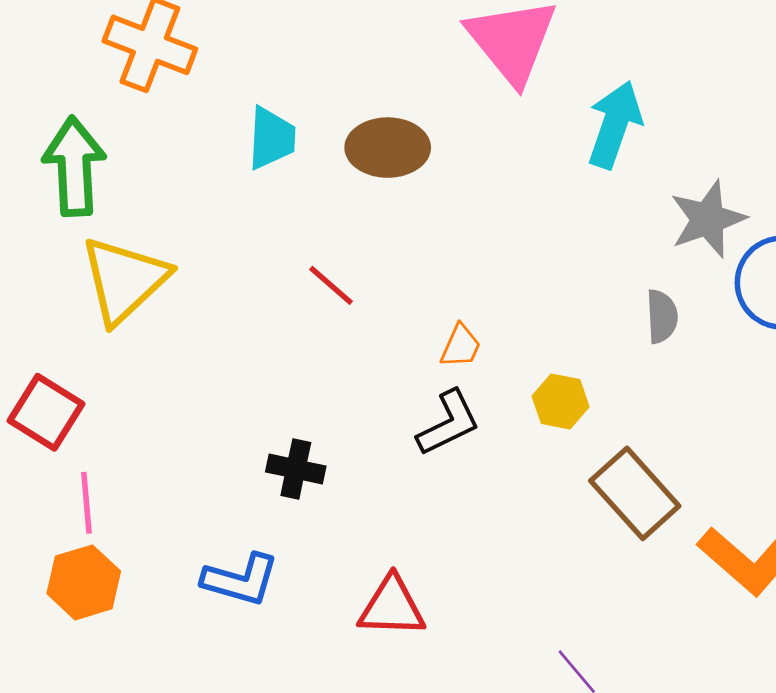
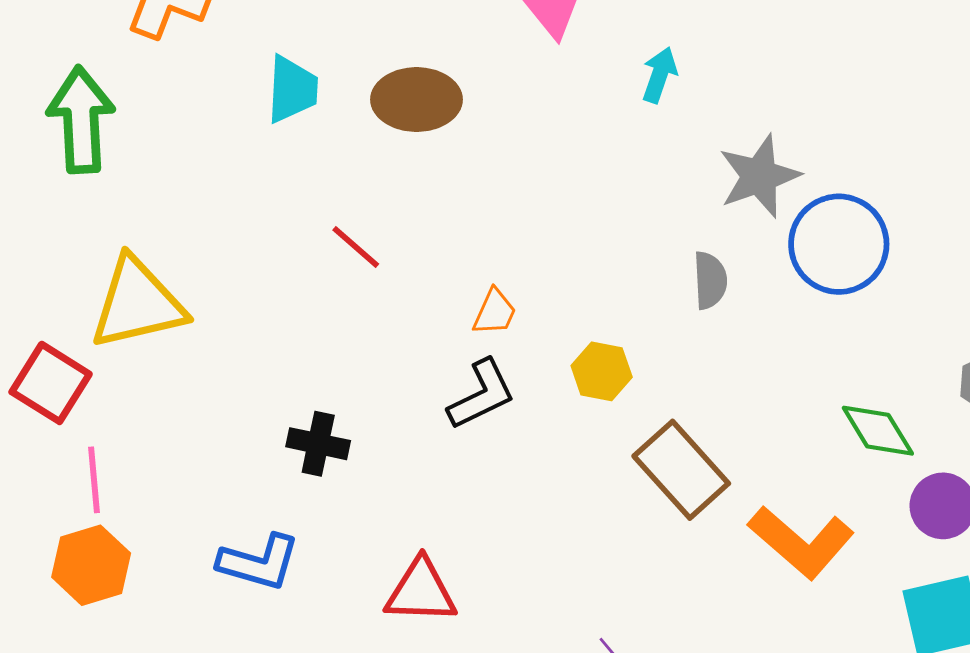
cyan arrow: (615, 125) -> (659, 75), size x0.6
yellow triangle: (124, 280) -> (137, 303), moved, turned 30

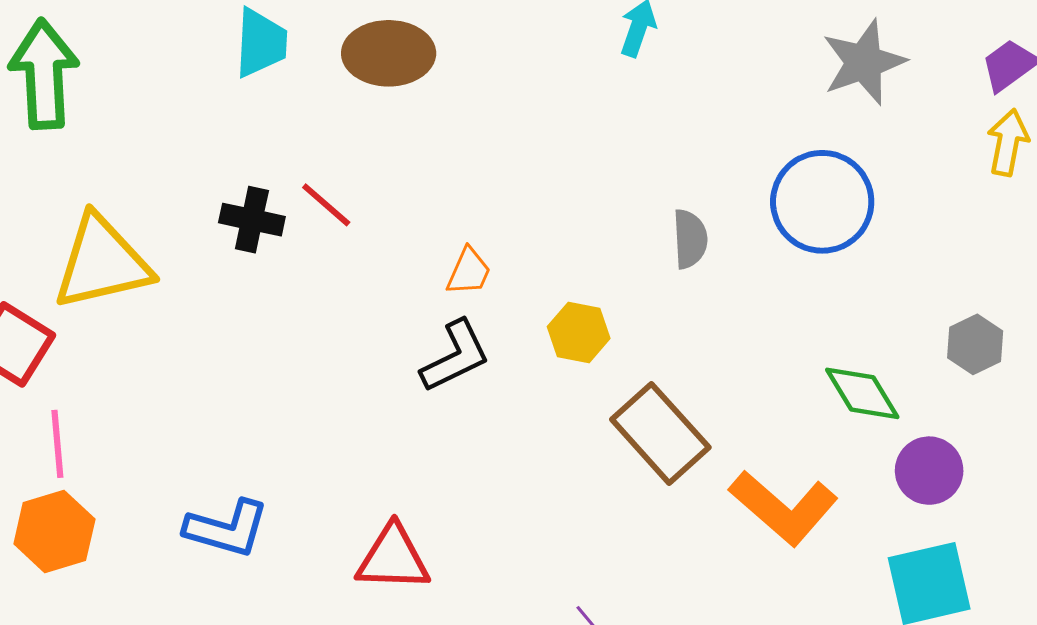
gray star: (759, 176) -> (864, 62), moved
black cross: (318, 444) -> (252, 220), moved

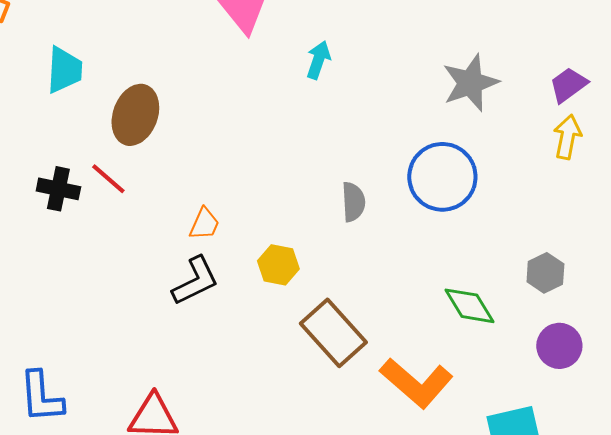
brown ellipse: (389, 53) -> (135, 115), moved, turned -70
purple circle: (929, 471) -> (559, 346), moved
blue L-shape: (227, 529) -> (41, 397), turned 70

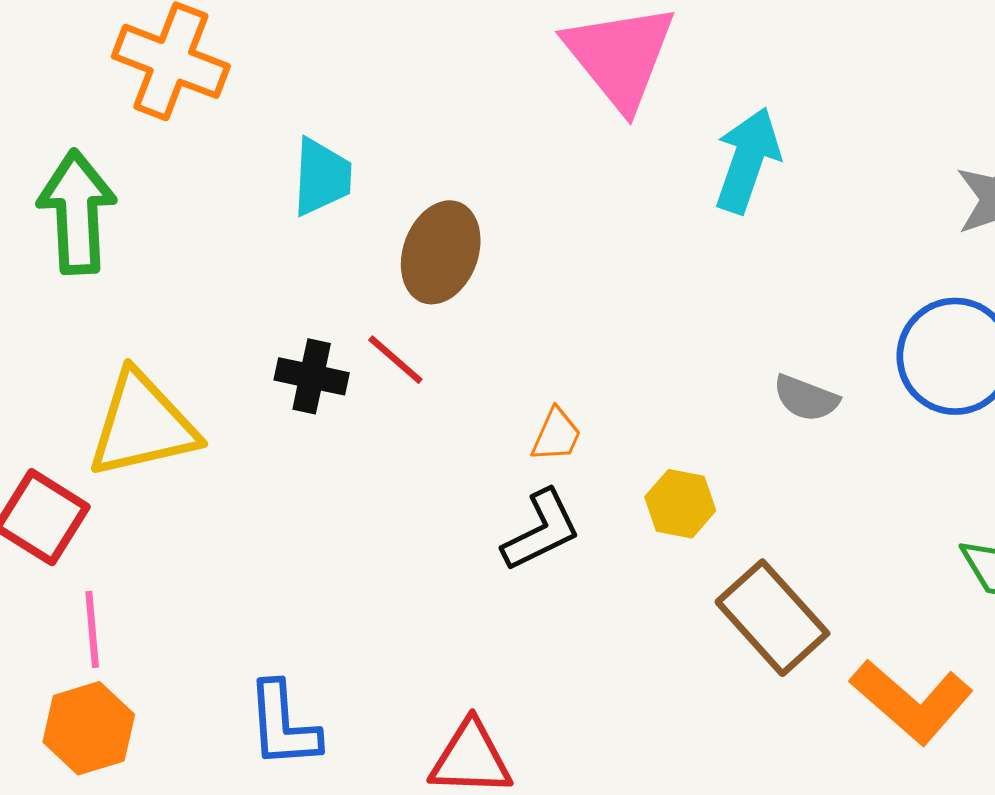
cyan arrow: (318, 60) -> (747, 160), size x1.6
gray semicircle: (353, 202) -> (806, 398), turned 114

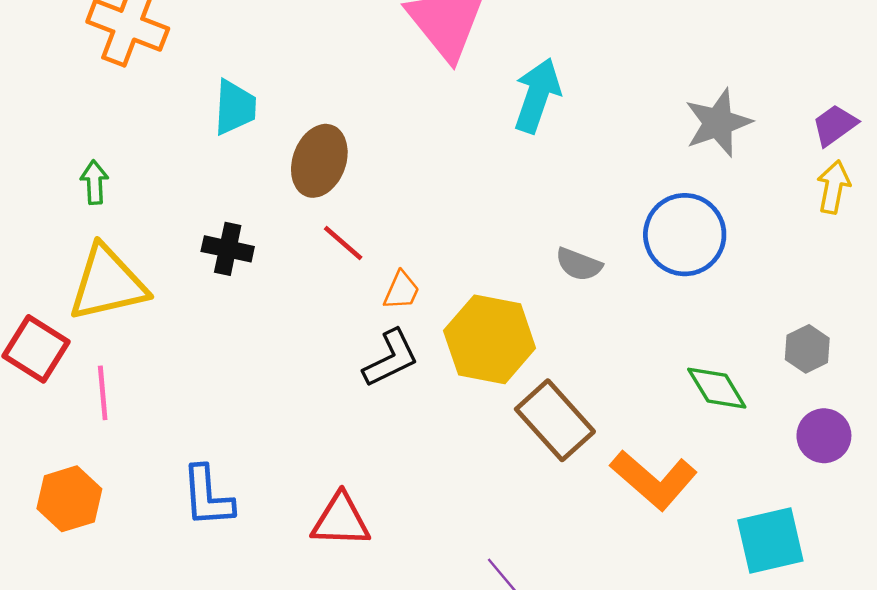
green arrow: (77, 212) -> (94, 182), moved, size x0.5
red line: (395, 360) -> (343, 243), moved
yellow hexagon: (680, 504) -> (490, 339), size x1.8
pink line: (92, 629) -> (103, 393), moved

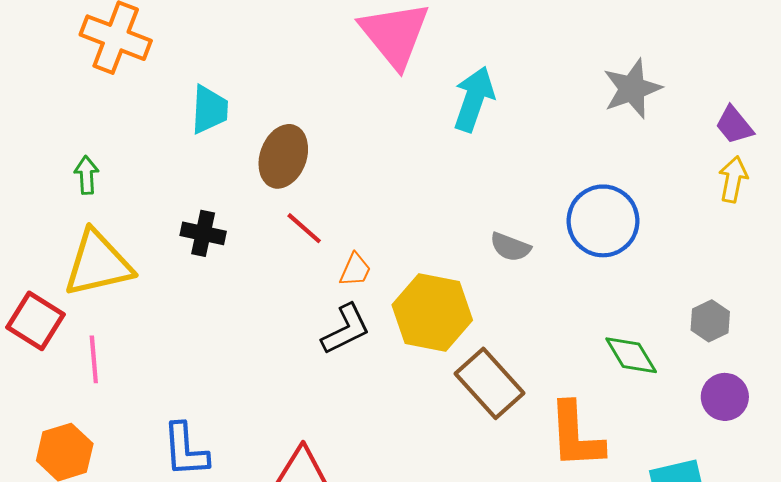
gray star: (718, 123) -> (632, 89), moved
purple trapezoid: (835, 125) -> (734, 125), turned -93
orange L-shape: (654, 480) -> (576, 435), turned 46

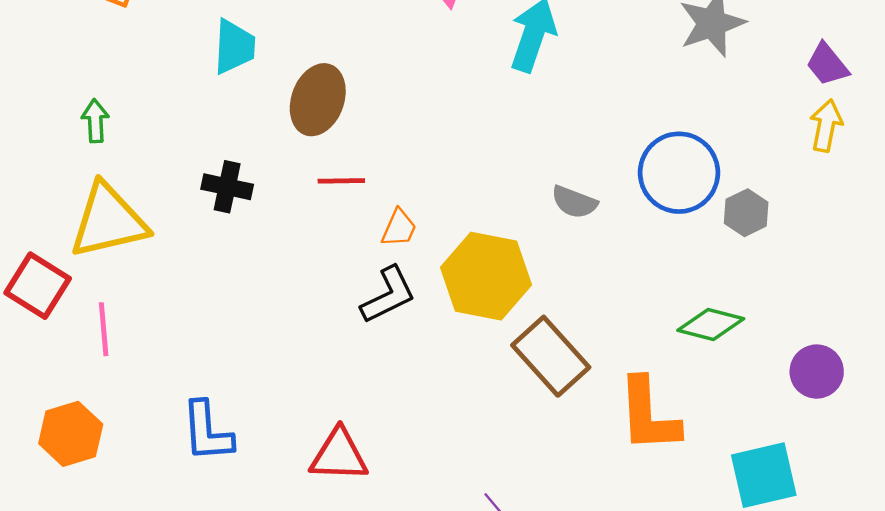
red line: (304, 228) -> (341, 181), turned -42
gray hexagon: (710, 321) -> (746, 213), moved
green diamond: (631, 355) -> (711, 324), turned -44

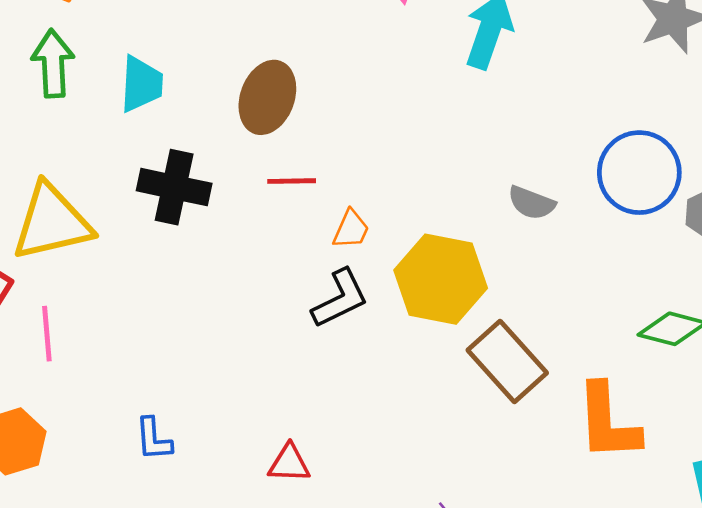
cyan trapezoid: (234, 47) -> (141, 84), moved
green arrow: (95, 121) -> (53, 63), moved, size x1.5
black cross: (227, 187) -> (174, 187), size x1.4
blue L-shape: (207, 432) -> (154, 439), size x0.7
red triangle: (339, 455) -> (289, 463), size x0.7

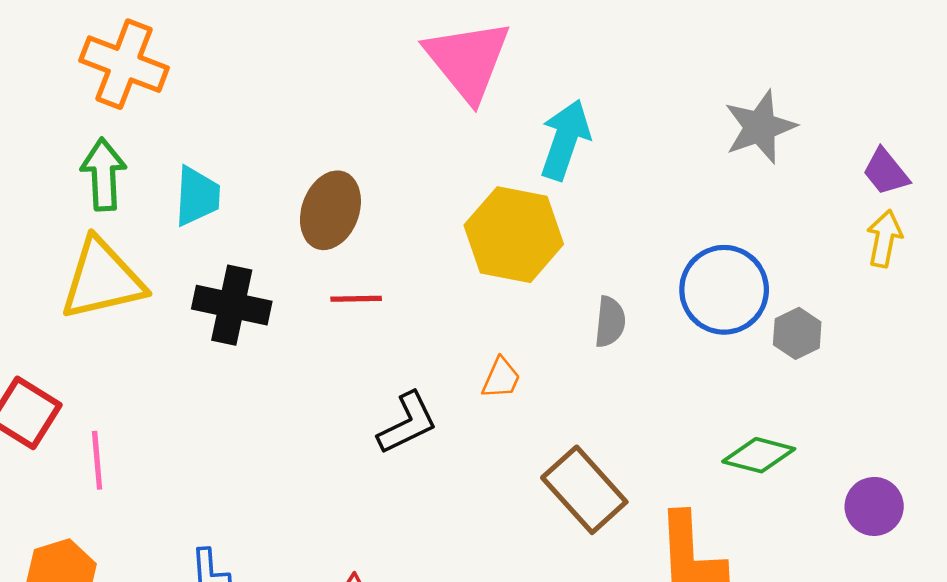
gray semicircle: (531, 203) -> (610, 322), turned -105
yellow triangle: (52, 222) -> (102, 280), moved
orange trapezoid: (351, 229) -> (501, 378), moved
yellow hexagon: (441, 279) -> (514, 235), moved

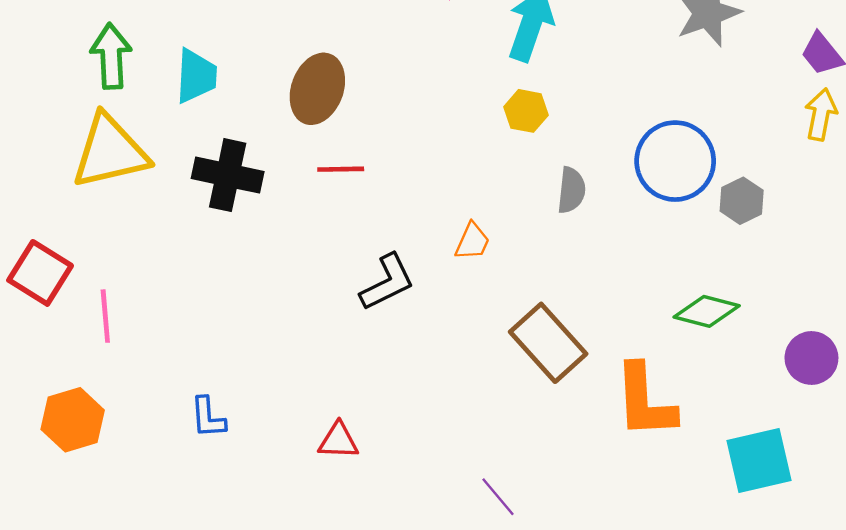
yellow hexagon: (514, 235) -> (526, 111), moved, size x0.5

